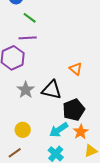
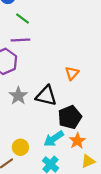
orange triangle: (76, 69) -> (72, 73), turned 32
yellow circle: (23, 130) -> (20, 147), moved

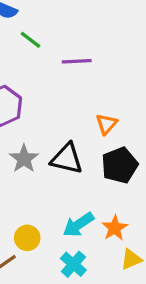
purple line: (20, 40) -> (77, 61), moved
black pentagon: (70, 117) -> (120, 165), moved

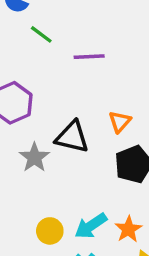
black triangle: (67, 159) -> (72, 137), moved
yellow circle: (27, 238) -> (50, 231), moved

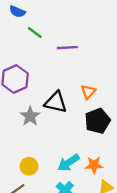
orange star: (128, 229) -> (94, 165), turned 30
yellow circle: (50, 231) -> (29, 166), moved

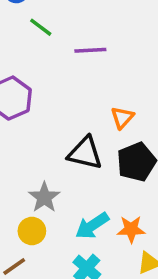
black triangle: (56, 102) -> (85, 153), moved
gray star: (30, 116) -> (44, 197), moved

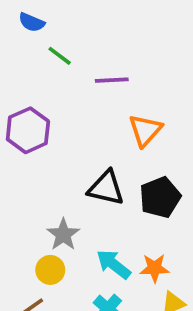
orange triangle: (122, 118) -> (145, 130), moved, size x1.4
cyan arrow: (92, 226) -> (114, 264), turned 72

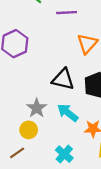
cyan arrow: (114, 264) -> (68, 113), moved

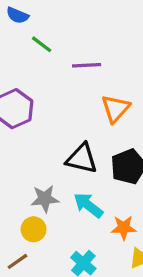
gray star: (37, 108) -> (45, 199), turned 30

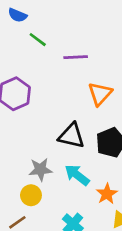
orange star: (124, 228) -> (107, 194), turned -30

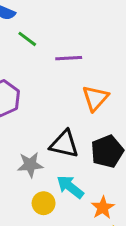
gray star: (40, 170) -> (30, 165), moved
yellow circle: (31, 195) -> (44, 203), moved

